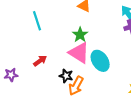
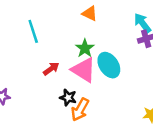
red arrow: (40, 61) -> (51, 69), moved
cyan ellipse: (100, 61) -> (109, 65), moved

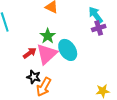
red arrow: (51, 69) -> (30, 53), moved
pink triangle: (84, 70) -> (47, 54), turned 45

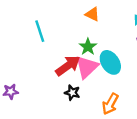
red arrow: (30, 53) -> (68, 66), size x1.6
orange arrow: (44, 87) -> (110, 104), moved

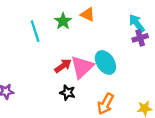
green star: (88, 47) -> (63, 21), moved
red arrow: (68, 66) -> (63, 66), size x0.7

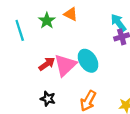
black star: (67, 93) -> (48, 99), moved

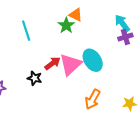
green star: (47, 21) -> (66, 25), moved
black star: (48, 99) -> (35, 78), moved

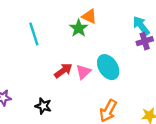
pink triangle: (70, 64) -> (83, 72), size x0.6
black star: (35, 78) -> (43, 106), moved

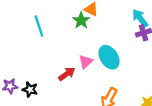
red arrow: (63, 71) -> (67, 74), moved
black star: (43, 106) -> (30, 89), moved

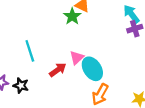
cyan line: (39, 26) -> (30, 51), moved
cyan ellipse: (109, 57) -> (92, 69), moved

